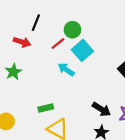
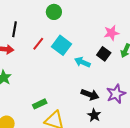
green circle: (72, 30) -> (54, 12), moved
cyan arrow: (66, 70) -> (82, 62), moved

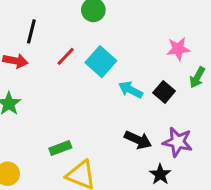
black square: (104, 54) -> (164, 92), moved
purple star: (116, 94) -> (178, 142), turned 30
black star: (94, 115) -> (160, 174), moved

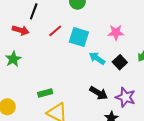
pink star: (178, 49) -> (116, 33), moved
cyan square: (101, 62) -> (79, 37), turned -30

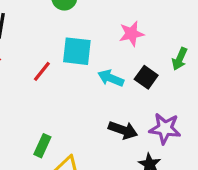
red line: (55, 31) -> (42, 71), moved
green rectangle: (45, 93) -> (42, 146), turned -40

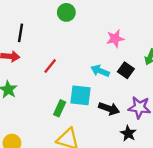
cyan square: (77, 51) -> (80, 95), moved
green rectangle: (42, 146) -> (60, 108), moved

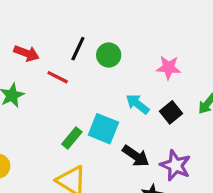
green circle: (66, 12) -> (109, 55), moved
black line: (21, 33) -> (78, 49), moved
red line: (50, 66) -> (58, 77), moved, turned 63

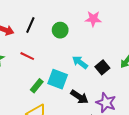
black line: (78, 49) -> (30, 25), moved
pink star: (169, 68) -> (93, 19), moved
red line: (58, 77) -> (27, 56), moved

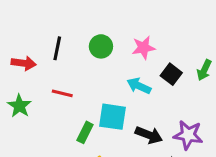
pink star: (93, 19) -> (143, 48), moved
black square: (102, 67) -> (171, 74), moved

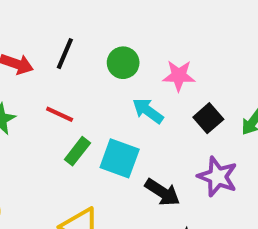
cyan arrow: (139, 86) -> (148, 111), moved
green rectangle: (85, 132) -> (77, 151), moved
purple star: (188, 135) -> (218, 177), moved

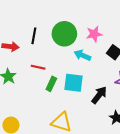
green circle: (123, 63) -> (64, 34), size x1.5
black arrow: (162, 192) -> (99, 95), turned -72

